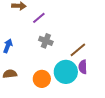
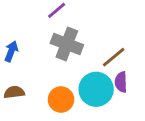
gray cross: (46, 41) -> (67, 44), size x1.5

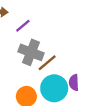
brown line: (114, 57) -> (47, 63), moved

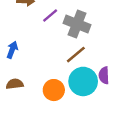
gray cross: (31, 52) -> (77, 24), moved

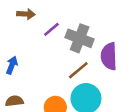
purple semicircle: (104, 75) -> (109, 56), moved, size x1.5

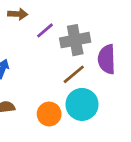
gray cross: (80, 38) -> (75, 40), turned -32

